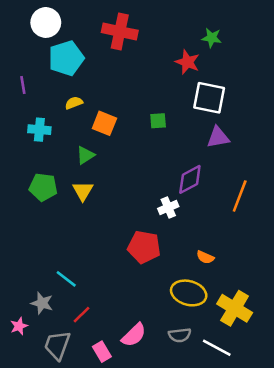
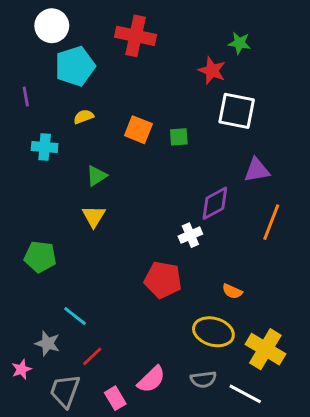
orange square: (104, 123) -> (138, 130), moved
purple triangle: (218, 137) -> (257, 170), moved
green pentagon: (43, 187) -> (40, 257), moved

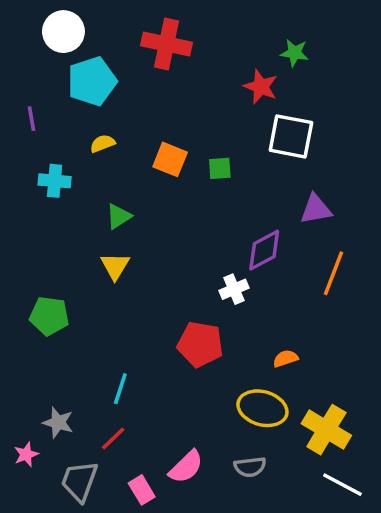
orange semicircle: (232, 291) -> (286, 358), turned 138
cyan line: (75, 316) -> (120, 389), moved, turned 70
white line: (245, 394) -> (342, 485), moved

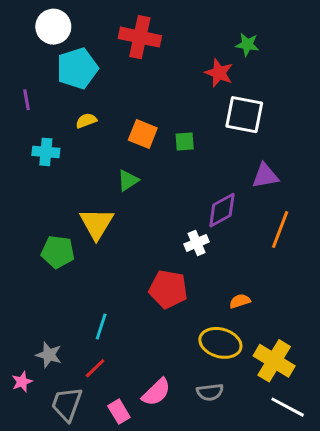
green triangle: (119, 216) -> (128, 180), moved
yellow triangle: (115, 266) -> (97, 224), size x1.4
green pentagon: (49, 316) -> (58, 252), moved

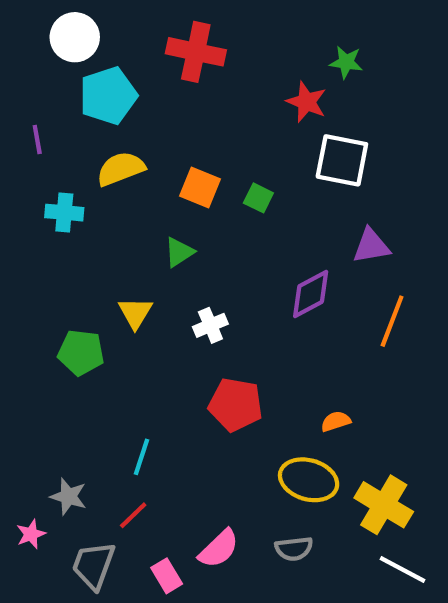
yellow semicircle: (86, 121) -> (121, 169), size x1.6
green square: (185, 142) -> (258, 198), turned 30
yellow triangle: (97, 224) -> (135, 313), size x0.7
white cross: (197, 243) -> (210, 325), moved

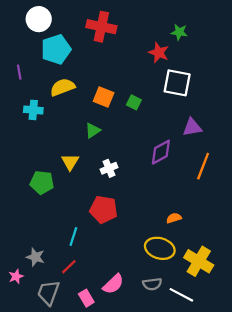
red pentagon: (235, 405) -> (104, 209), moved
white line: (402, 570) -> (181, 295), moved

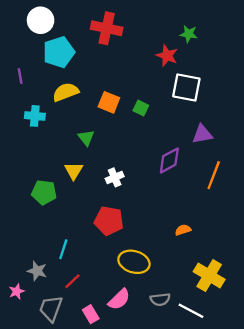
green triangle: (93, 130) -> (86, 138), moved, turned -35
cyan line: (73, 236) -> (63, 249), moved
yellow ellipse: (160, 248) -> (134, 262), moved

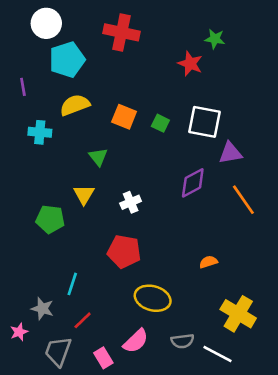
white square: (186, 87) -> (204, 122), moved
orange line: (214, 175) -> (243, 200), turned -56

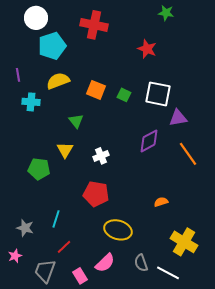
green star: (215, 39) -> (166, 13), moved
purple line: (23, 87) -> (18, 75), moved
gray star: (42, 309) -> (25, 228), moved
gray semicircle: (182, 341) -> (141, 263), turned 78

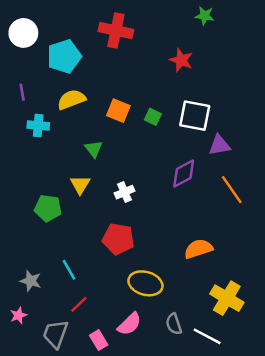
white circle: (36, 18) -> (23, 33), moved
orange semicircle: (161, 202) -> (198, 249), size x1.6
cyan line: (56, 219) -> (69, 270), turned -48

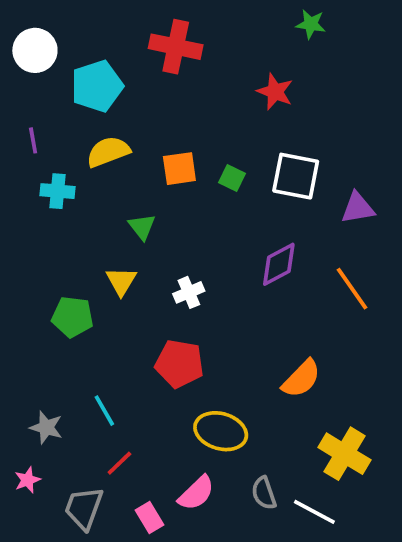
orange square: (118, 111) -> (179, 169), turned -30
purple triangle: (219, 145) -> (358, 208), moved
orange semicircle: (198, 249) -> (301, 379), turned 152

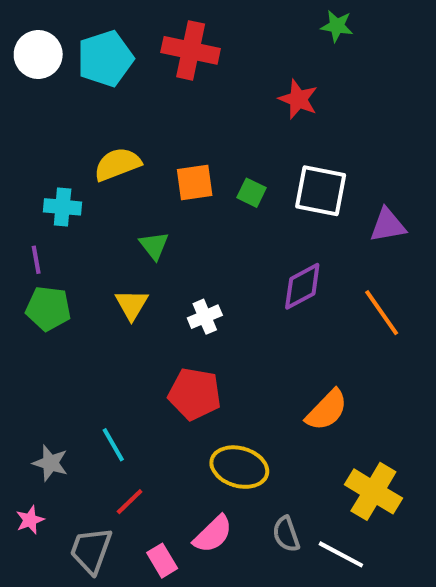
cyan pentagon: (97, 86) -> (105, 59), moved
purple line: (33, 140) -> (36, 260), moved
green pentagon: (73, 317) -> (48, 309), moved

